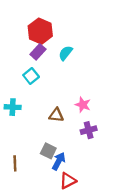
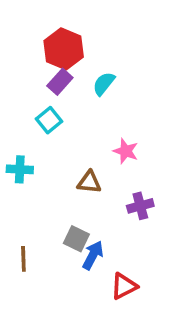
pink star: (83, 105) -> (126, 151), moved
red triangle: (68, 181) -> (124, 286), moved

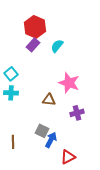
cyan square: (49, 120) -> (11, 74), moved
pink star: (126, 151) -> (69, 83), size x1.5

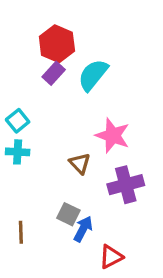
cyan semicircle: (57, 46) -> (93, 75), size x1.5
brown triangle: (49, 100) -> (80, 163), turned 40
purple cross: (77, 113) -> (126, 185), size x1.5

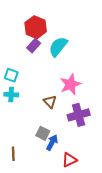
cyan square: (18, 121) -> (11, 75), turned -32
pink star: (113, 136) -> (70, 84), turned 30
brown line: (21, 232) -> (13, 154), moved

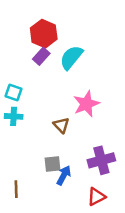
purple cross: (79, 115) -> (101, 160), moved
gray square: (43, 133) -> (52, 164), turned -32
red triangle: (69, 160) -> (96, 197), moved

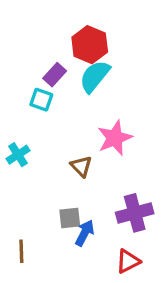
red hexagon: (44, 34) -> (90, 45), moved
cyan square: (14, 93) -> (41, 100), moved
cyan cross: (14, 116) -> (18, 155), turned -36

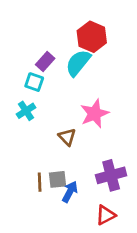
red hexagon: (90, 45) -> (92, 37), moved
cyan cross: (18, 155) -> (26, 111), moved
brown line: (21, 251) -> (40, 182), moved

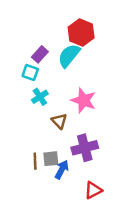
cyan cross: (26, 111) -> (40, 97), moved
pink star: (95, 114) -> (84, 100), turned -30
purple cross: (111, 175) -> (85, 148), moved

